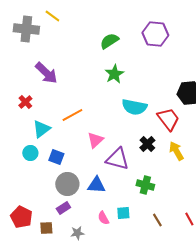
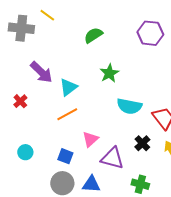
green semicircle: (109, 41) -> (93, 35), moved
cyan triangle: (41, 129) -> (68, 87), moved
blue square: (56, 157) -> (65, 156), moved

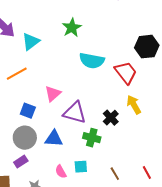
orange line: (67, 114) -> (17, 74), moved
black cross: (142, 143) -> (111, 118), moved
green cross: (140, 184) -> (92, 138), moved

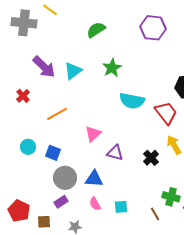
cyan triangle: (31, 42) -> (73, 71), moved
blue square: (28, 111) -> (53, 153), moved
purple triangle: (75, 113) -> (115, 153), size x0.7
green cross: (92, 138) -> (171, 197), moved
pink semicircle: (61, 172) -> (95, 204), moved

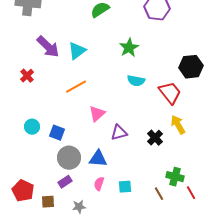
green star: (112, 68) -> (129, 48), moved
cyan semicircle: (132, 101) -> (136, 81), size x0.7
orange line: (57, 114) -> (76, 87), moved
purple triangle: (115, 153) -> (119, 133), turned -30
pink semicircle: (95, 204) -> (99, 184), turned 48

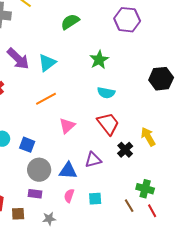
red trapezoid: (170, 93) -> (108, 124), moved
purple triangle: (119, 133) -> (93, 160), moved
purple rectangle: (65, 182) -> (35, 194), turned 40
red line: (191, 193) -> (152, 211), moved

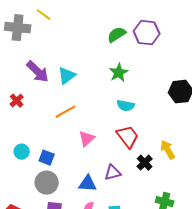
green semicircle: (70, 22) -> (117, 35), moved
gray circle: (39, 170) -> (47, 183), moved

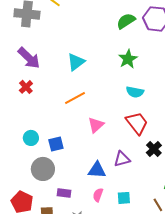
purple arrow: (38, 72) -> (29, 58), moved
blue square: (47, 158) -> (56, 144), turned -35
gray circle: (47, 183) -> (43, 169), moved

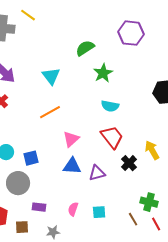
green semicircle: (126, 21) -> (85, 48), moved
cyan triangle: (76, 62) -> (51, 76), turned -30
blue triangle: (97, 170) -> (72, 166), moved

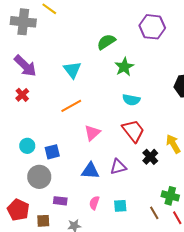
blue triangle: (72, 166) -> (90, 171), moved

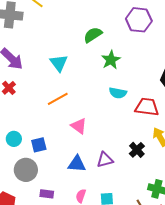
red trapezoid: (133, 131) -> (147, 107), moved, turned -45
pink triangle: (92, 133) -> (79, 126), turned -42

